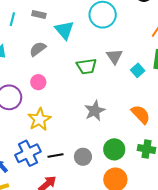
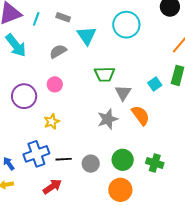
gray triangle: (114, 56) -> (123, 93), moved
orange semicircle: (141, 114) -> (141, 115), moved
yellow star: (39, 119) -> (52, 122), size x0.7

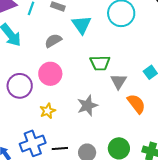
pink circle: (55, 84) -> (50, 74), size x1.5
gray star: (108, 119) -> (87, 105), moved

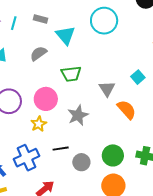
green trapezoid: (100, 63) -> (71, 74), moved
pink circle: (50, 74) -> (46, 99), moved
black line: (60, 148) -> (61, 149), moved

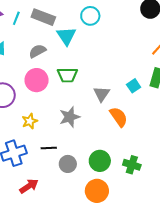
gray rectangle: (40, 19) -> (43, 17), size x1.6
cyan circle: (104, 21) -> (90, 16), moved, size x0.7
pink circle: (46, 99) -> (37, 80), moved

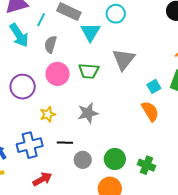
cyan line: (16, 18) -> (41, 20), moved
gray semicircle: (37, 51) -> (50, 44), moved, turned -48
gray triangle: (102, 94) -> (124, 59), moved, size x1.4
orange semicircle: (119, 117) -> (150, 111), moved

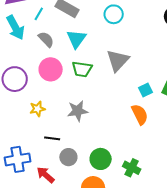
cyan triangle: (90, 32) -> (76, 39), moved
gray semicircle: (50, 44) -> (46, 39), turned 114
blue cross: (30, 145) -> (18, 159), moved
red arrow: (42, 179) -> (46, 175), moved, turned -114

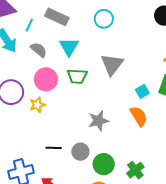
yellow star: (37, 109) -> (37, 105), moved
gray star: (78, 111) -> (98, 121), moved
gray circle: (68, 157) -> (80, 152), moved
green cross: (132, 168) -> (135, 170), turned 30

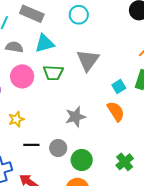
cyan triangle: (69, 47) -> (45, 43), turned 45
gray semicircle: (39, 50) -> (14, 47), turned -30
yellow star: (37, 105) -> (16, 119), moved
green cross: (135, 170) -> (125, 162), moved

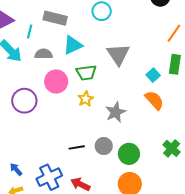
yellow star: (16, 119) -> (86, 99), moved

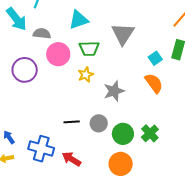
gray semicircle: (44, 54) -> (42, 34), moved
green cross: (172, 148) -> (150, 133), moved
blue cross: (49, 177) -> (41, 149), turned 35

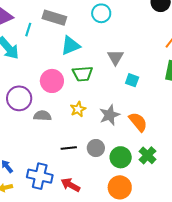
gray semicircle: (42, 34) -> (42, 116), moved
gray triangle: (123, 34) -> (115, 57), size x0.7
cyan square: (155, 58) -> (132, 80), moved, turned -32
yellow star: (86, 75) -> (78, 109), moved
orange semicircle: (154, 83) -> (138, 122), moved

